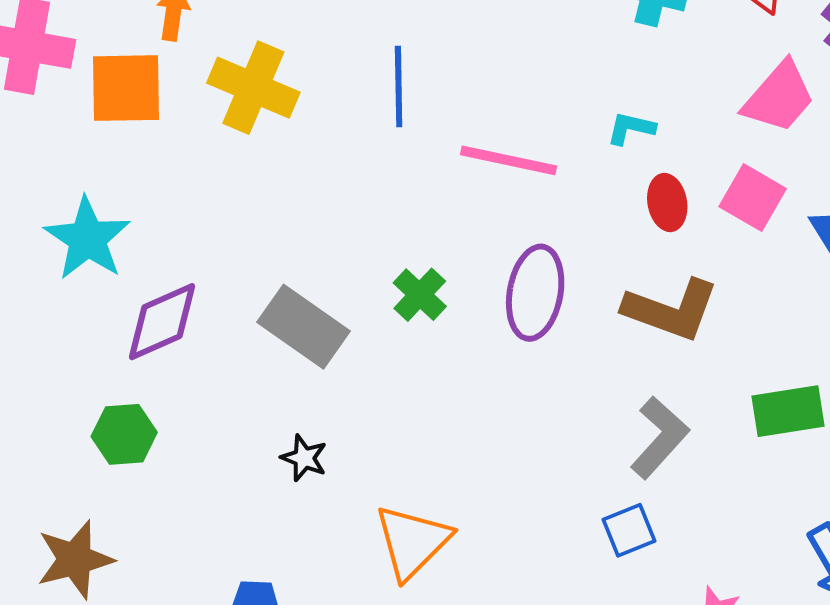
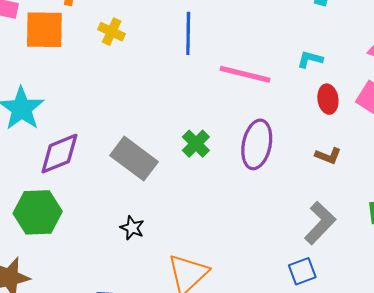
yellow cross: (253, 88) -> (112, 32), size x0.6
brown L-shape: (671, 310) -> (328, 156), size x0.5
green hexagon: (124, 434) -> (38, 212), size x1.4

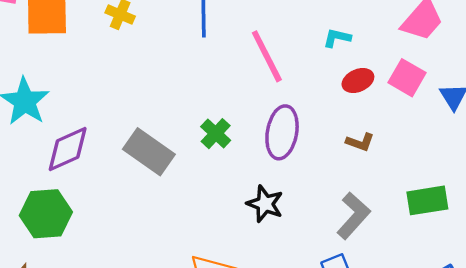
pink line: (245, 74) -> (267, 56), turned 51
red ellipse: (328, 99) -> (358, 81), turned 76
black star: (132, 228) -> (265, 204), moved, size x1.4

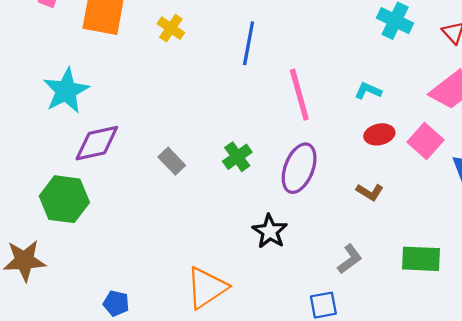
gray rectangle: (149, 152) -> (172, 161), size x0.6
gray L-shape: (354, 216) -> (350, 259), size x0.7

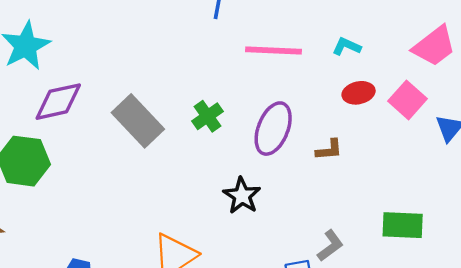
pink line: (299, 95) -> (273, 50), turned -72
gray rectangle: (172, 161) -> (138, 121), size x1.8
brown L-shape: (370, 192) -> (329, 150), moved, turned -36
gray L-shape: (350, 259) -> (330, 246), moved

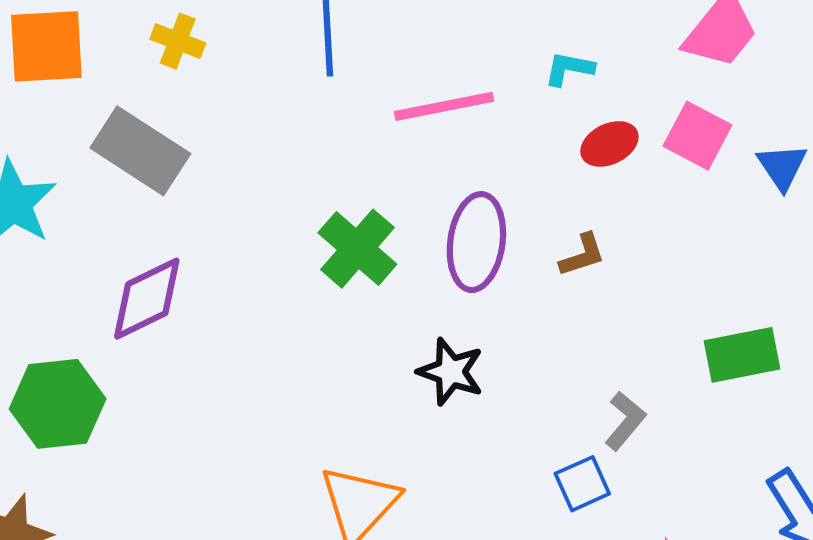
purple diamond: (58, 102) -> (147, 299), moved
green cross: (207, 116) -> (357, 249), size x1.4
gray rectangle: (138, 121) -> (140, 151), moved

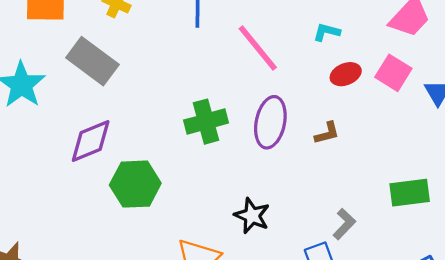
pink line: (444, 106) -> (258, 48), turned 58
green cross: (357, 249) -> (206, 122), turned 30
black star: (451, 372) -> (252, 216), moved
green hexagon: (58, 404) -> (135, 184), moved

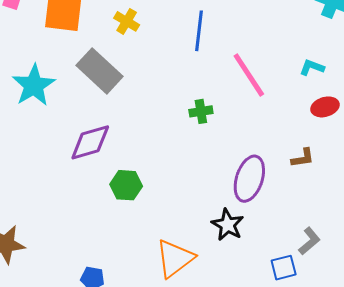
green cross: (206, 122) -> (201, 111), moved, size x0.6
purple ellipse: (270, 122) -> (249, 179), moved
green hexagon: (135, 184) -> (126, 185), size x0.7

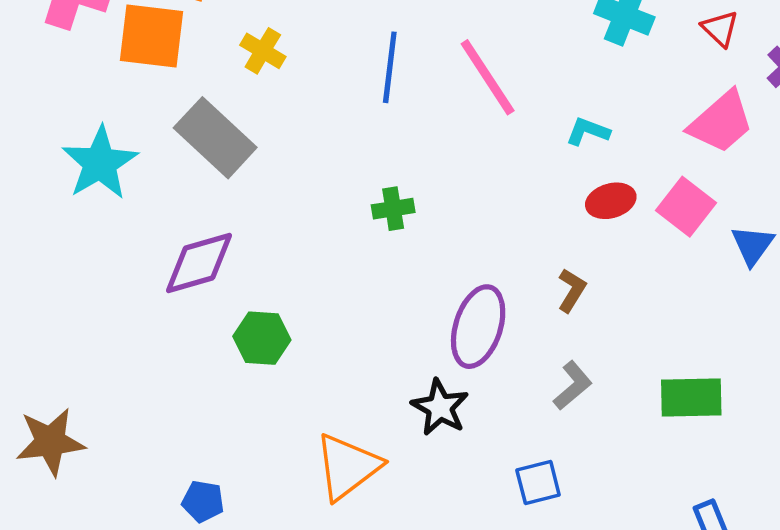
pink line: (249, 75) -> (488, 77), moved
brown L-shape: (303, 158) -> (572, 290), turned -50
gray L-shape: (309, 241) -> (573, 386), moved

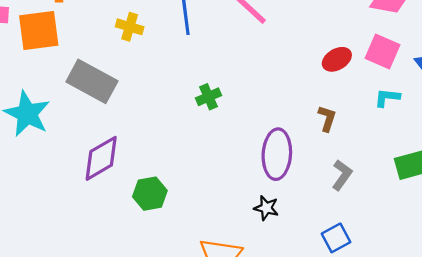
yellow cross: (263, 51) -> (130, 27), moved
cyan L-shape: (588, 131) -> (387, 98), moved
black star: (440, 407) -> (266, 208), size x0.7

